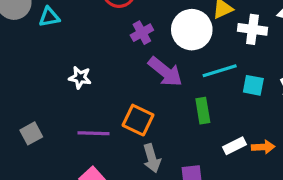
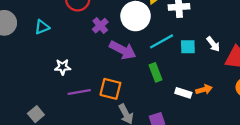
cyan triangle: (49, 17) -> (42, 27), moved
purple line: (94, 133) -> (79, 92), moved
white rectangle: (234, 146) -> (183, 93), turned 56

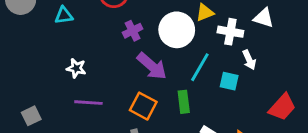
cyan line: (162, 41) -> (200, 67), turned -45
white arrow: (213, 44) -> (249, 60), moved
orange square: (110, 89) -> (143, 106), moved

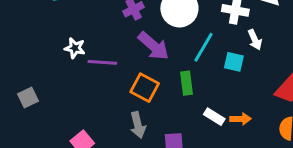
purple line: (88, 103) -> (102, 62), moved

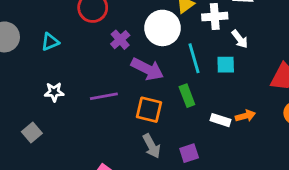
cyan line: (203, 47) -> (194, 58), turned -32
white star: (75, 48) -> (54, 92), moved
gray square: (28, 98) -> (32, 132), moved

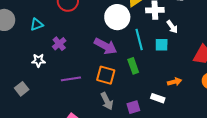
purple cross: (120, 40) -> (59, 44), moved
purple line: (104, 96) -> (71, 79), moved
white rectangle: (221, 120) -> (158, 98), moved

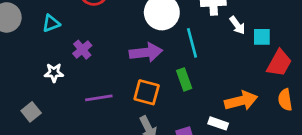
cyan square: (162, 45) -> (262, 37), moved
purple arrow: (106, 46) -> (146, 52), turned -35
orange arrow: (175, 82) -> (241, 101), size x1.6

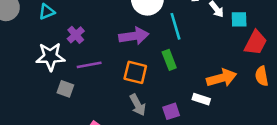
white star: (54, 73) -> (50, 57), size x1.6
purple line: (99, 98) -> (89, 65), moved
gray square: (31, 112) -> (65, 89), moved, turned -30

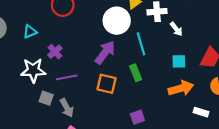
cyan square: (239, 19) -> (179, 61), moved
purple arrow: (134, 36) -> (105, 52), turned -45
white rectangle: (201, 99) -> (201, 112), moved
gray arrow: (138, 105) -> (67, 108), moved

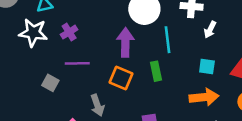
white arrow: (176, 29) -> (210, 30), turned 56
purple arrow: (105, 52) -> (125, 42), turned -45
white star: (33, 70) -> (33, 33), moved
gray arrow: (67, 108) -> (97, 105), moved

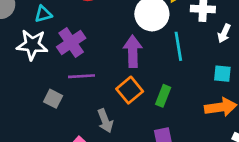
purple cross: (69, 32) -> (71, 43), size x1.5
green rectangle: (156, 71) -> (163, 96), moved, turned 36
orange square: (121, 78) -> (130, 90), turned 30

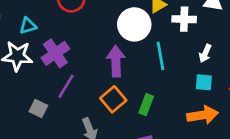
white arrow: (224, 33) -> (205, 53), moved
purple line: (81, 76) -> (66, 86), turned -55

